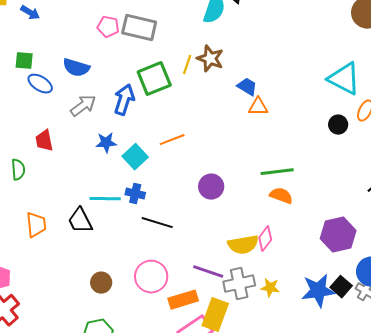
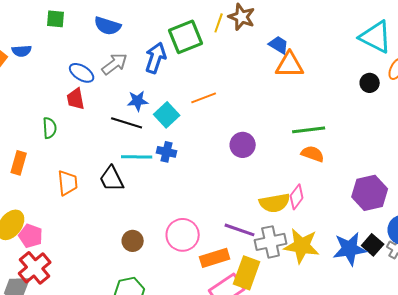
blue ellipse: (40, 84) -> (82, 73), moved
orange triangle: (258, 107) -> (290, 65), size x1.4
black line: (157, 223) -> (127, 123), moved
yellow star: (270, 288) -> (302, 246), size x1.8

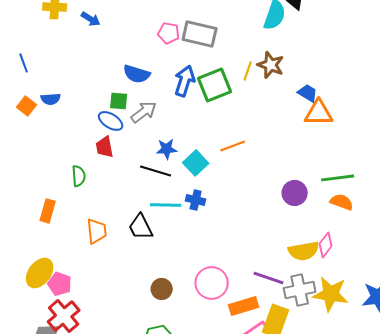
green square: (56, 19) -> (119, 101), moved
blue arrow: (156, 58) -> (185, 81), moved
purple circle: (243, 145) -> (295, 193), moved

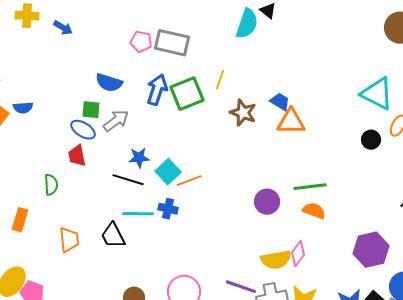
brown star: (271, 65) -> (243, 113), moved
orange line: (233, 146) -> (189, 181), moved

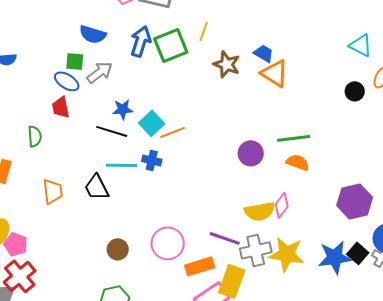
cyan triangle: (377, 94) -> (361, 45), size x0.7
orange triangle: (291, 122) -> (275, 73), turned 32

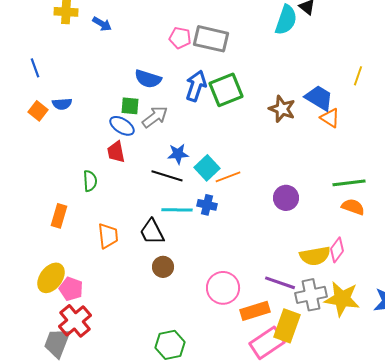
yellow line: (204, 31) -> (358, 76), moved
blue trapezoid: (264, 53) -> (319, 98), size x1.4
orange triangle: (275, 73) -> (330, 118), size x0.7
purple circle: (251, 153) -> (286, 198), moved
brown circle: (118, 249) -> (163, 267), moved

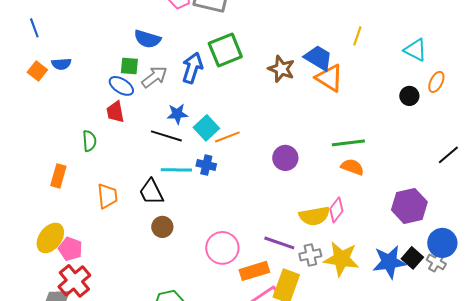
blue arrow: (196, 86) -> (192, 68), moved
orange triangle: (330, 118) -> (329, 78), size x1.4
gray cross: (311, 295) -> (310, 255), size x0.7

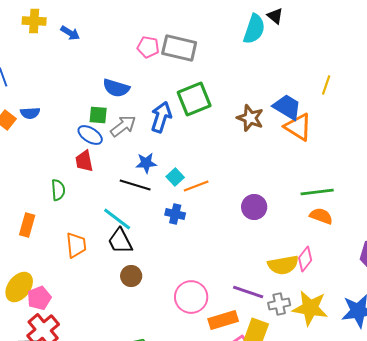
cyan square: (206, 128) -> (175, 177), size x0.7
cyan line: (176, 170) -> (117, 219), moved, turned 36
pink pentagon: (70, 249) -> (39, 298), turned 30

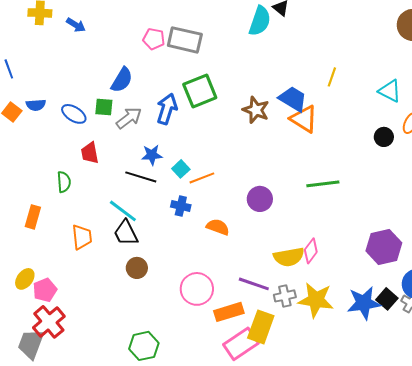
blue semicircle: (116, 88) -> (122, 80), turned -76
blue ellipse: (90, 135) -> (74, 114), moved
orange semicircle: (321, 216) -> (218, 227), moved
yellow ellipse: (19, 287) -> (25, 279), size x0.7

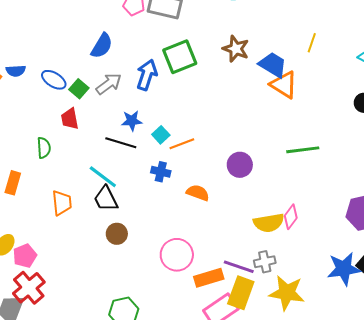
green square: (104, 107) -> (79, 89), moved, turned 36
brown star: (256, 110) -> (236, 49), moved
purple line: (254, 284) -> (239, 267), moved
yellow star: (316, 300) -> (287, 293), moved

